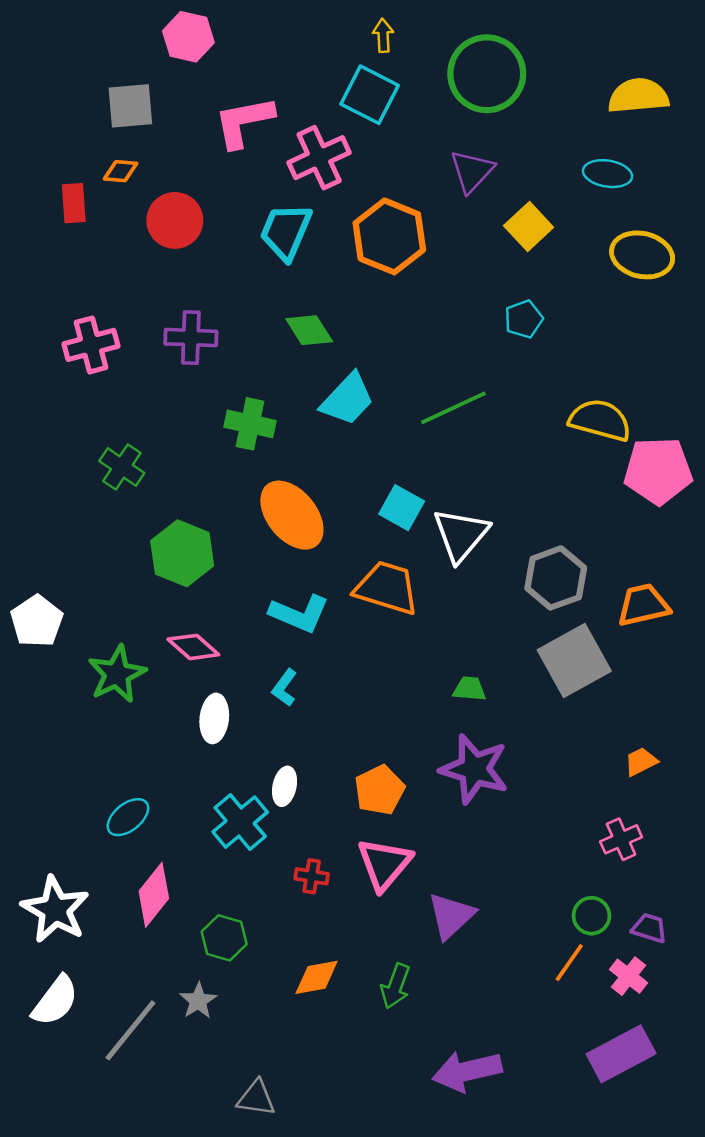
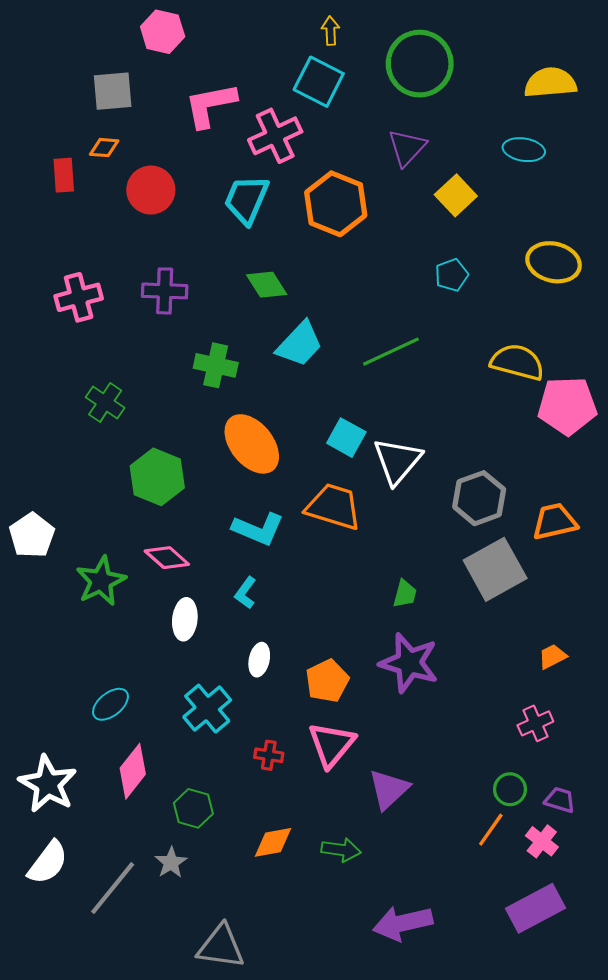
yellow ellipse: (642, 255) -> (554, 262), moved
green trapezoid: (469, 689) -> (405, 594), turned 100
white ellipse: (285, 786) -> (259, 660), moved
green arrow: (395, 986) -> (341, 850), turned -102
gray triangle: (256, 1098) -> (221, 947), size x1.4

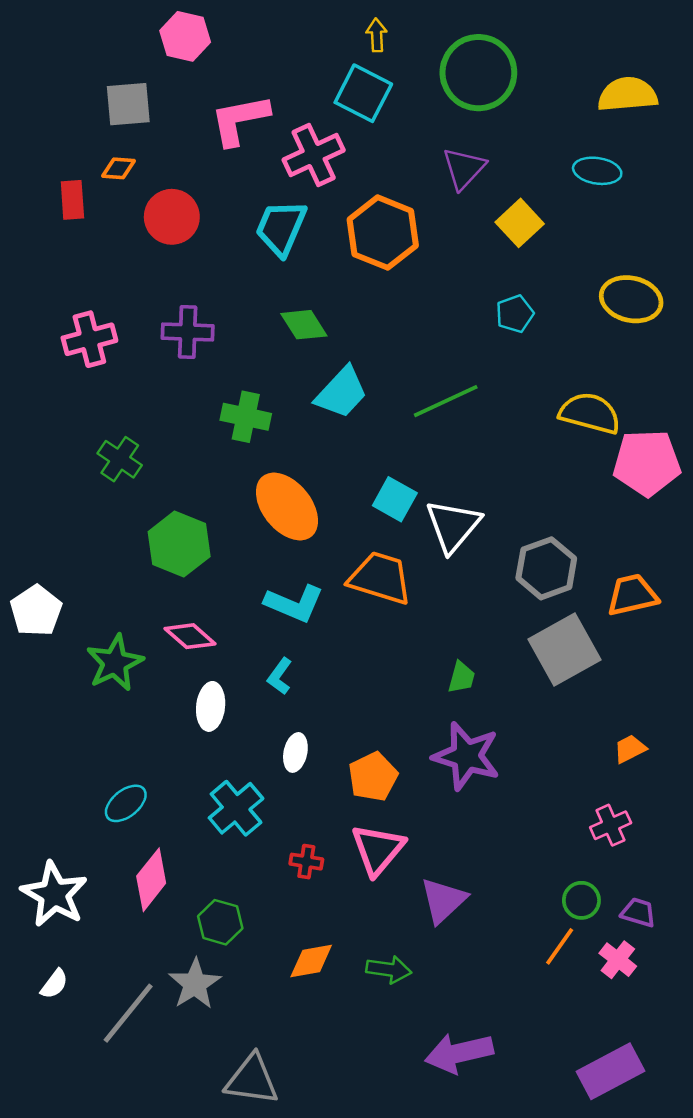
white semicircle: (48, 863) -> (54, 984), size x0.6
gray star: (171, 863) -> (195, 984), size x1.4
purple rectangle: (535, 908) -> (611, 1071), moved

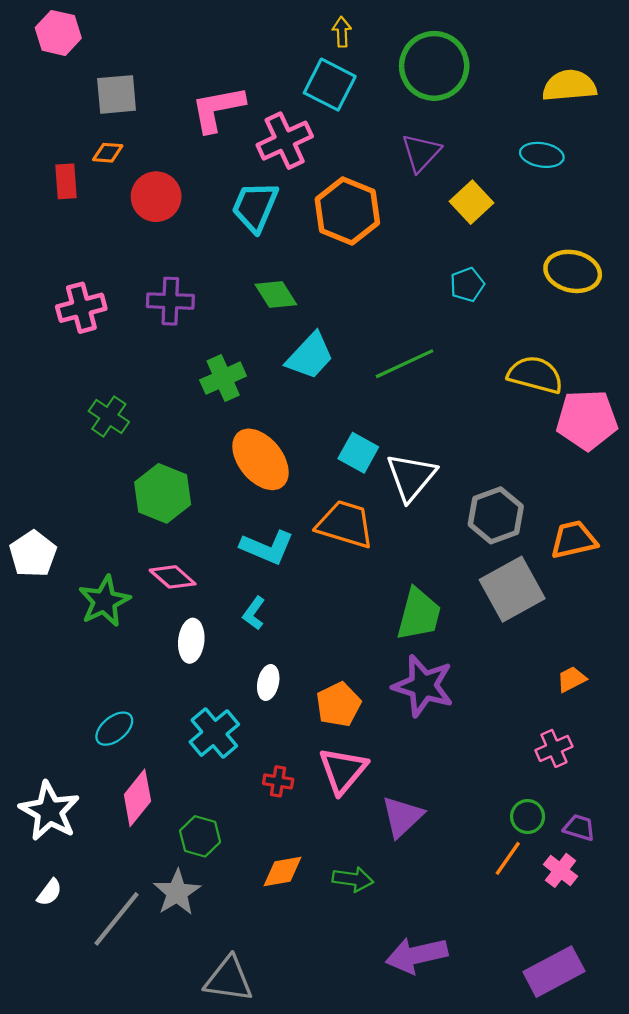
pink hexagon: (185, 36) -> (58, 33), moved
green cross: (246, 417) -> (223, 378), turned -36
green trapezoid: (461, 677) -> (419, 614), size x1.8

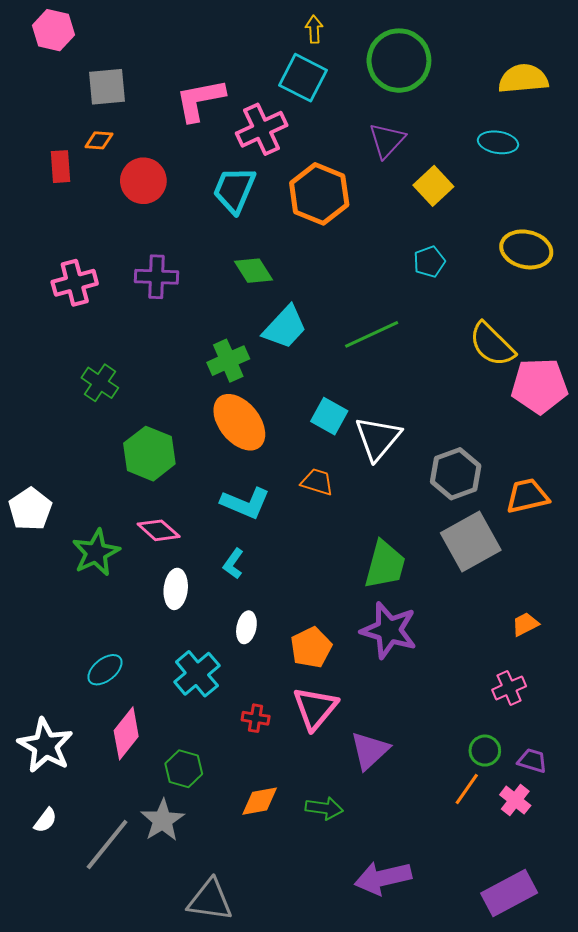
yellow semicircle: (535, 375) -> (492, 344), turned -150
green cross: (223, 378) -> (228, 361), moved
orange trapezoid: (345, 524) -> (317, 482), size x0.6

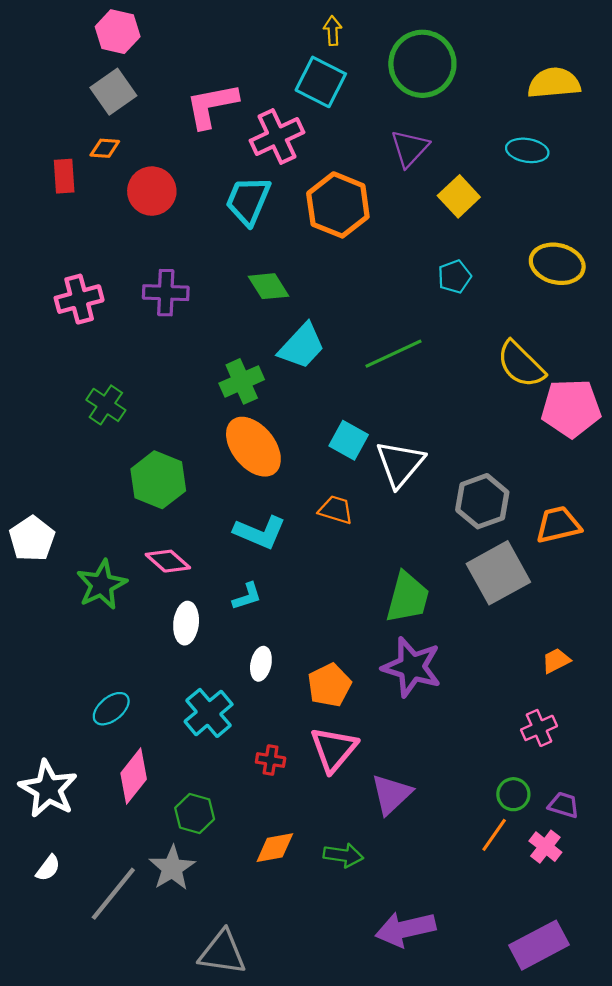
pink hexagon: (53, 30) -> (118, 32), moved
gray square: (107, 87) -> (113, 92), turned -30
cyan L-shape: (233, 564) -> (247, 596), turned -144

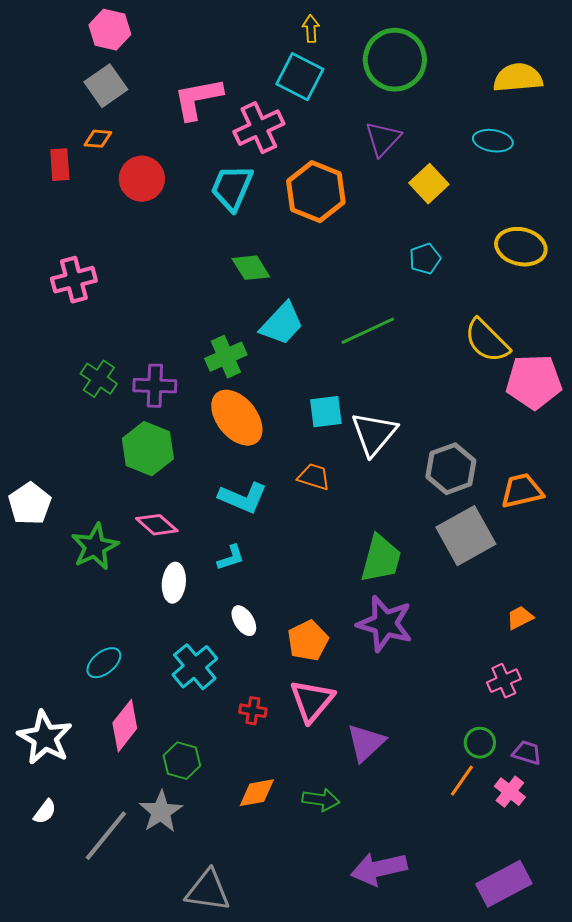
purple cross: (166, 293) -> (155, 386), moved
cyan square: (349, 440) -> (326, 412), turned -36
white ellipse: (261, 664) -> (244, 621), turned -44

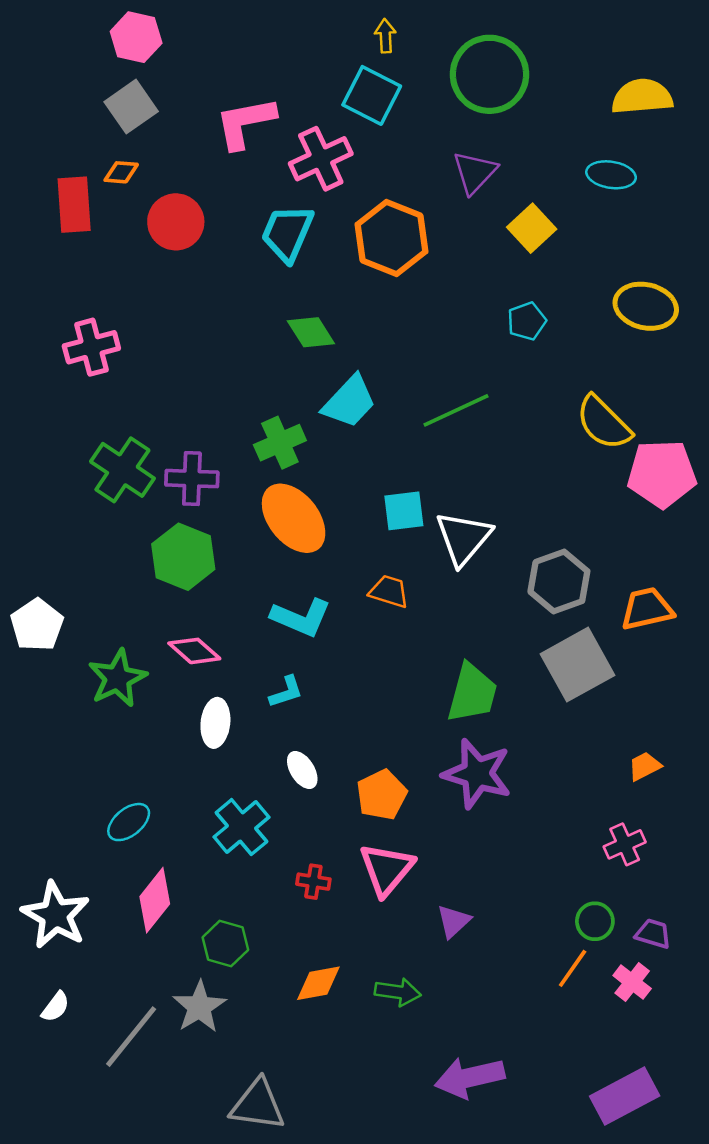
red rectangle: (60, 165) -> (74, 205), size x1.4
green cross: (99, 379) -> (122, 470), size x1.4
purple triangle: (366, 743) -> (454, 921), size x0.7

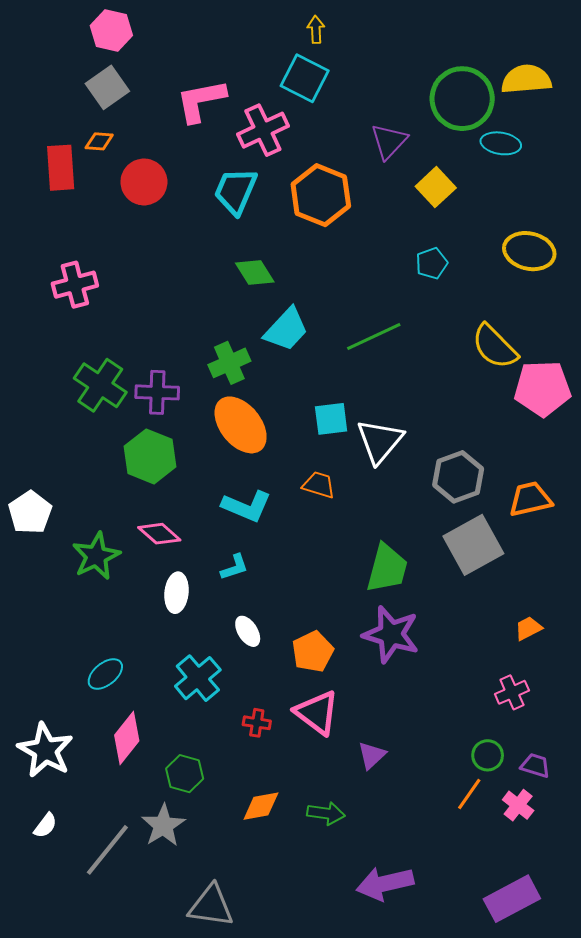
green circle: (489, 74) -> (462, 99), moved
pink triangle: (387, 869) -> (317, 713), turned -33

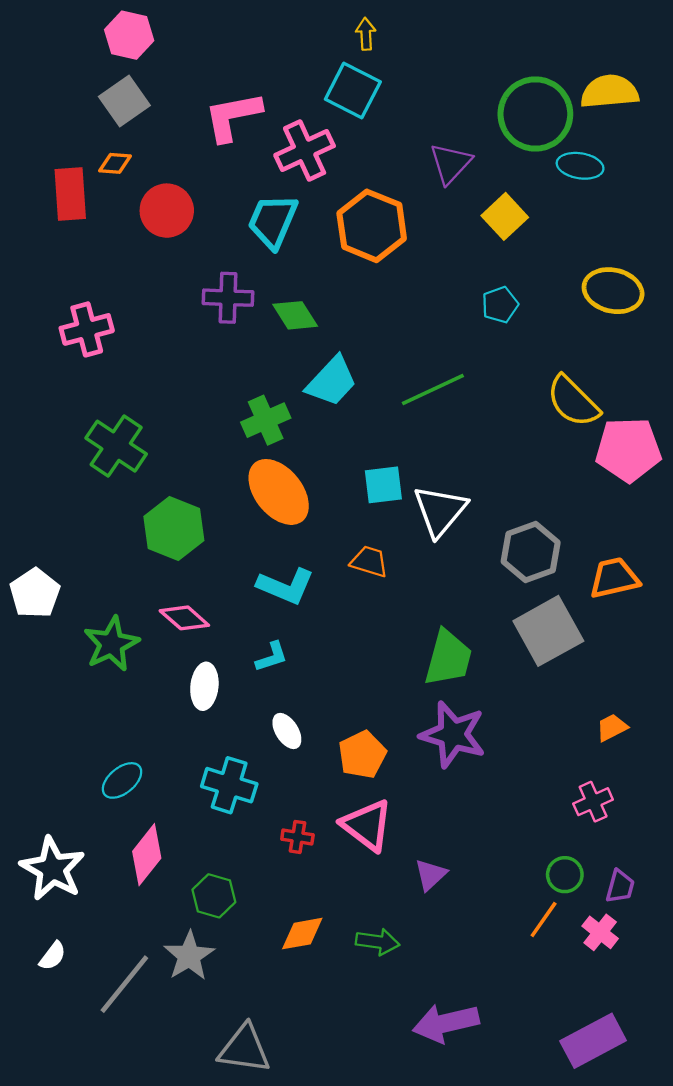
purple cross: (157, 392) -> (228, 298), moved
cyan cross: (198, 678) -> (229, 785), turned -33
purple trapezoid: (535, 766) -> (620, 886), turned 88

